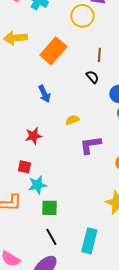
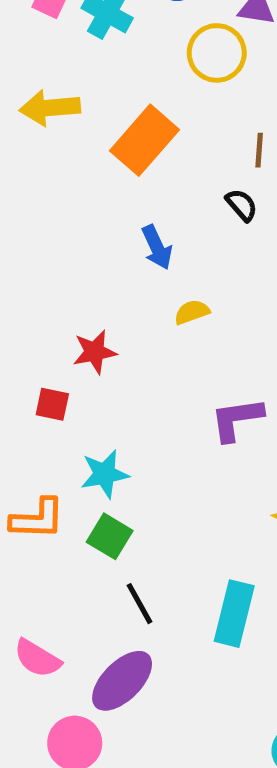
blue arrow: (44, 94) -> (157, 247), moved
purple L-shape: (90, 145) -> (237, 419), moved
red square: (24, 167) -> (52, 404), moved
green square: (49, 208) -> (110, 536), moved, turned 30

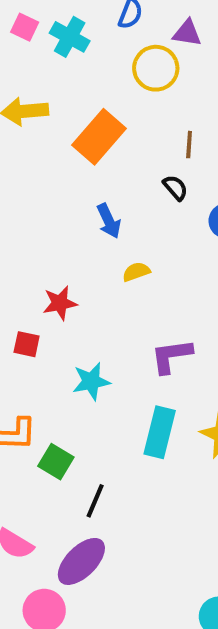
cyan star: (105, 474) -> (91, 381), moved
green square: (110, 536) -> (56, 462), moved
black line: (139, 604) -> (95, 501), turned 52
cyan rectangle: (234, 614) -> (160, 432), moved

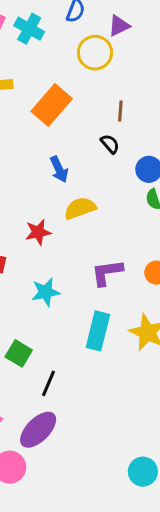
purple triangle: (187, 33) -> (119, 26), turned -35
yellow semicircle: (136, 272) -> (80, 208), size x1.5
red star: (60, 303) -> (38, 232), moved

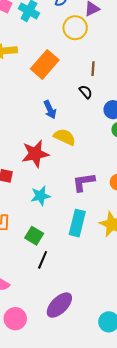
yellow semicircle: (80, 208) -> (65, 137), turned 45
red star: (38, 232) -> (35, 154), size x1.5
green square: (19, 353) -> (34, 236), moved
purple ellipse: (38, 430) -> (59, 305), moved

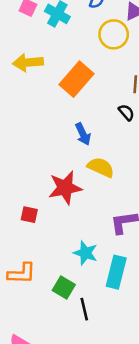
cyan star: (40, 196) -> (85, 253), moved, turned 30
black line: (43, 260) -> (84, 309), moved, turned -36

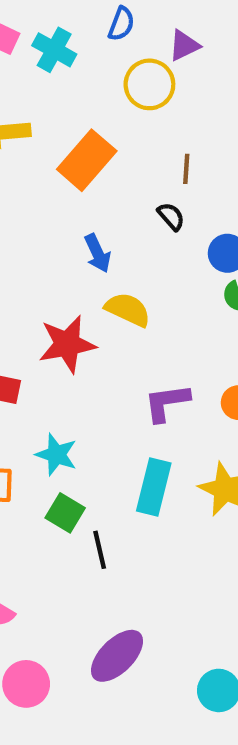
cyan star: (85, 253) -> (56, 455), moved

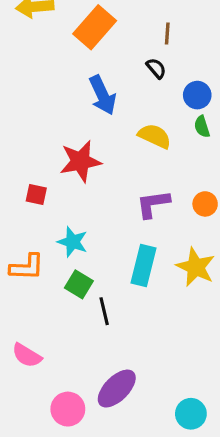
blue arrow: (98, 253) -> (103, 95), size x1.4
yellow semicircle: (128, 310) -> (155, 136), moved
pink circle: (26, 684) -> (68, 409), moved

